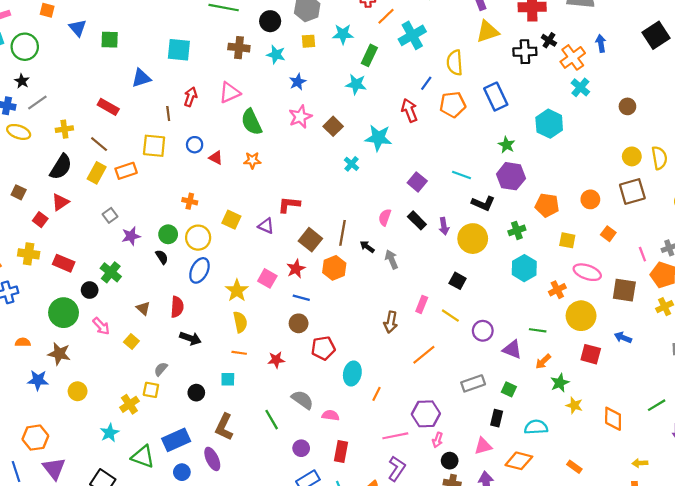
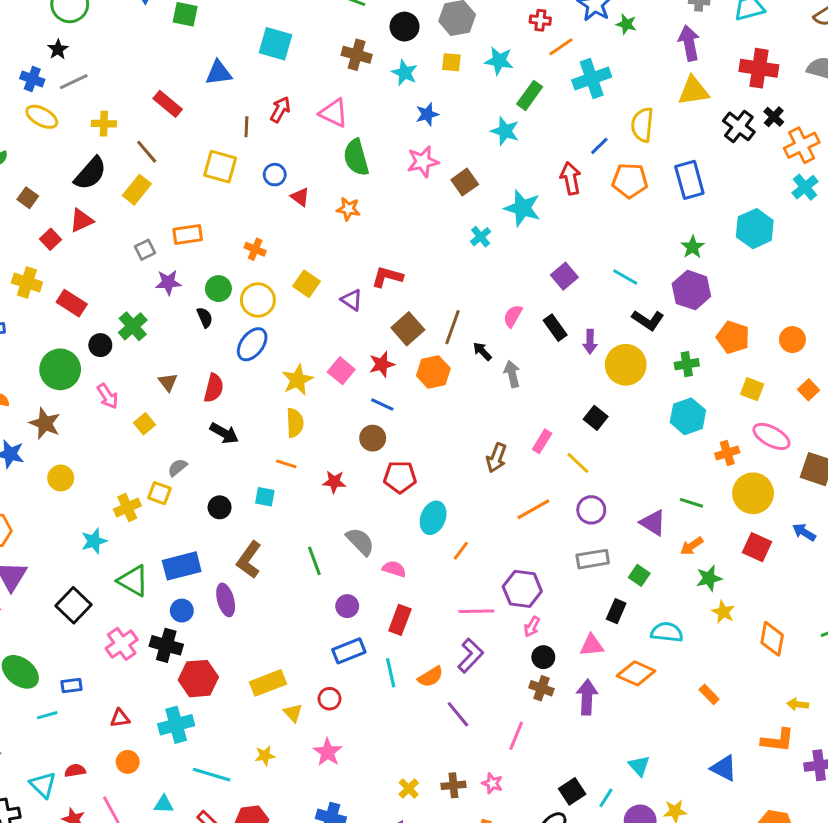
black cross: (525, 52) -> (739, 126), turned 30
pink triangle: (230, 93) -> (334, 113), turned 40
orange rectangle: (126, 171) -> (188, 235), moved
purple circle: (483, 331) -> (591, 510), moved

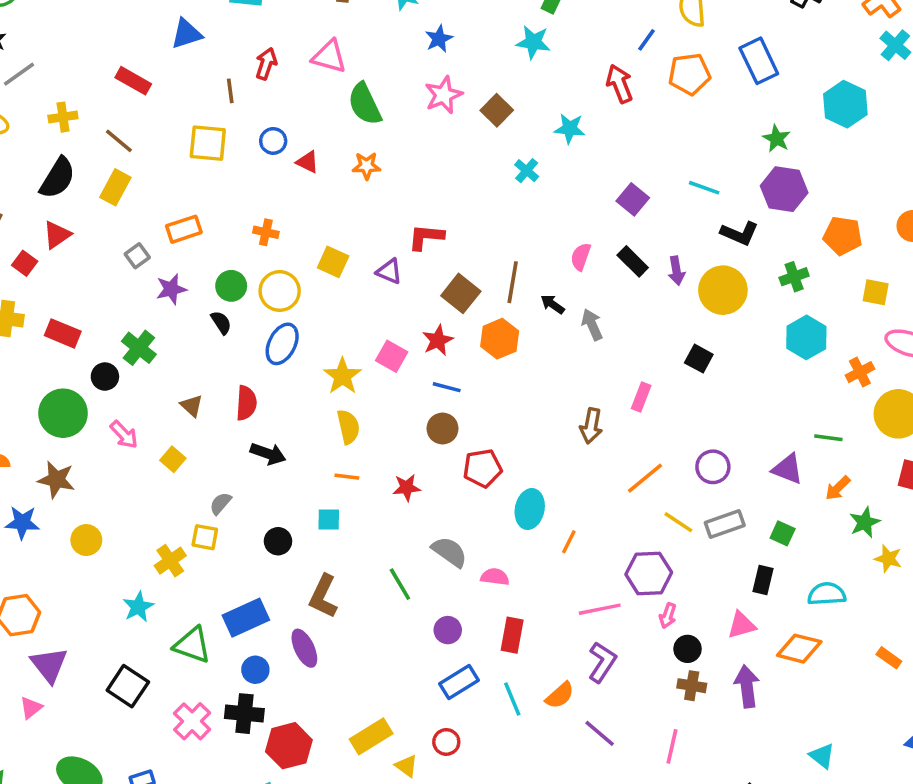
cyan star: (523, 208) -> (570, 128), size x0.7
yellow line: (578, 463) -> (678, 522), moved

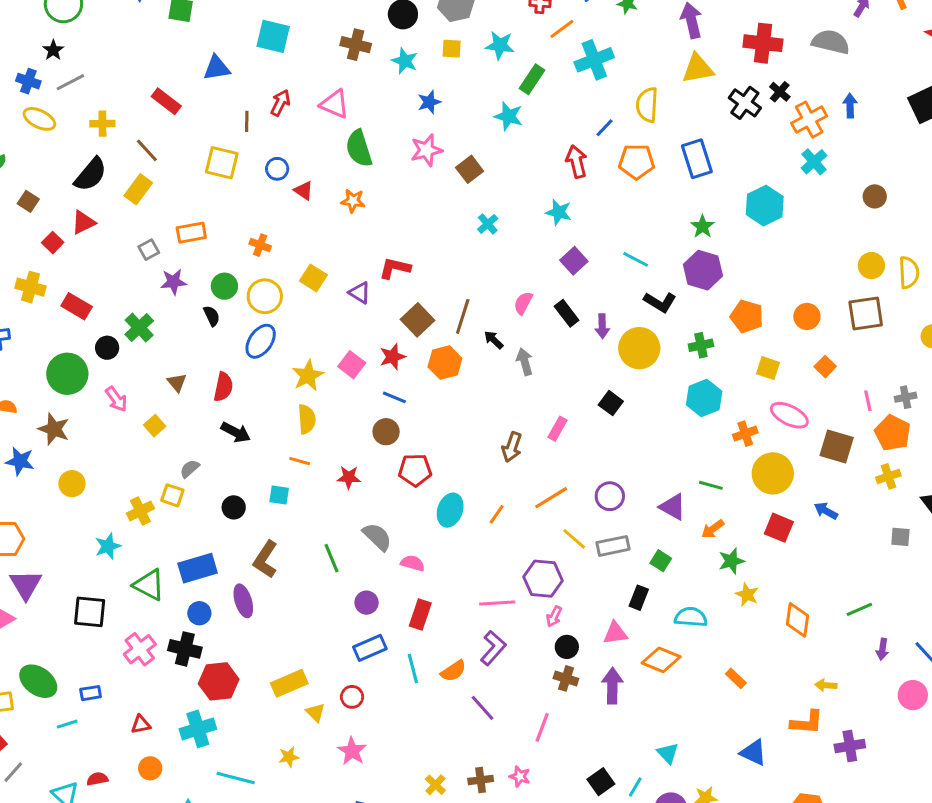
cyan star: (570, 128) -> (559, 212), moved
orange line: (569, 542) -> (497, 514), moved
black square: (128, 686) -> (90, 612), turned -36

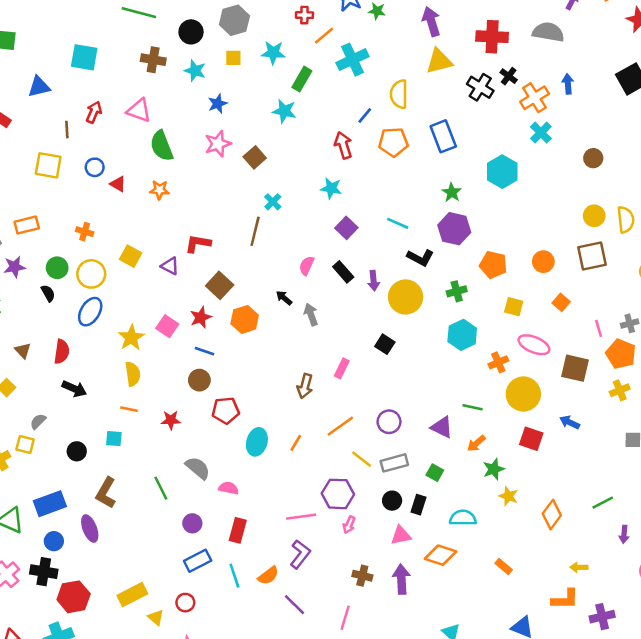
brown line: (463, 316) -> (255, 231), moved
orange diamond: (798, 620) -> (552, 515), turned 32
black circle: (567, 647) -> (392, 501), moved

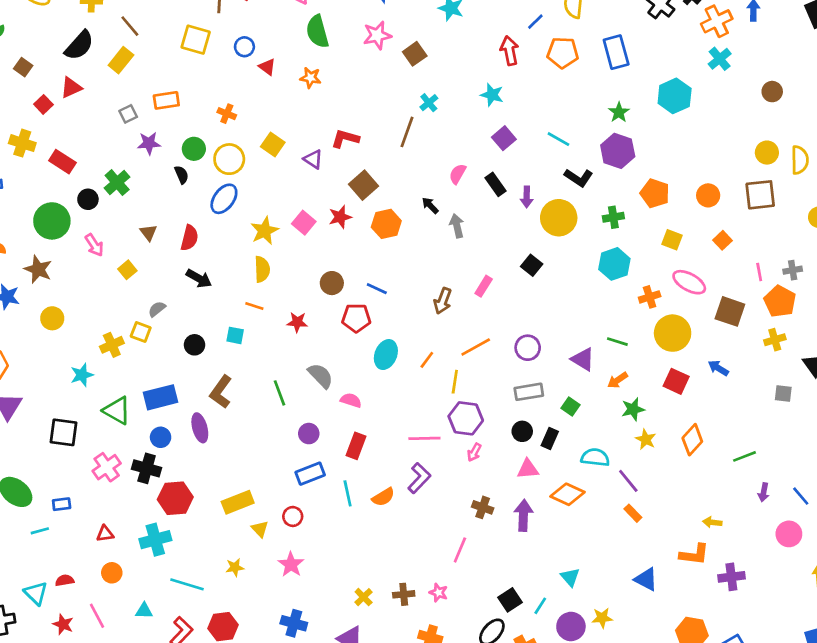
blue line: (205, 351) -> (377, 289), moved
yellow line: (362, 459) -> (455, 382), moved, turned 55
orange diamond: (552, 515) -> (692, 440), moved
purple line: (294, 605) -> (628, 481), moved

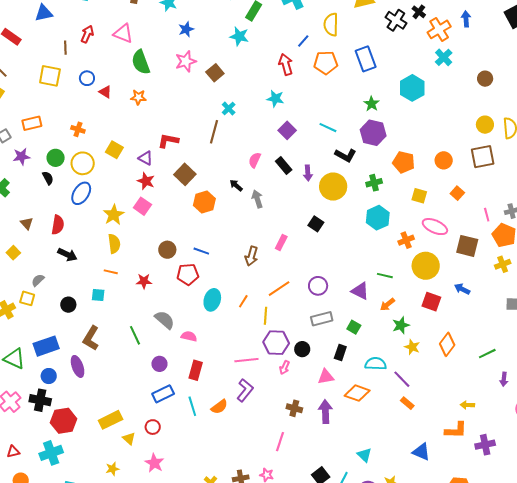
red star: (340, 217) -> (146, 181), moved, turned -30
black circle: (522, 431) -> (302, 349), moved

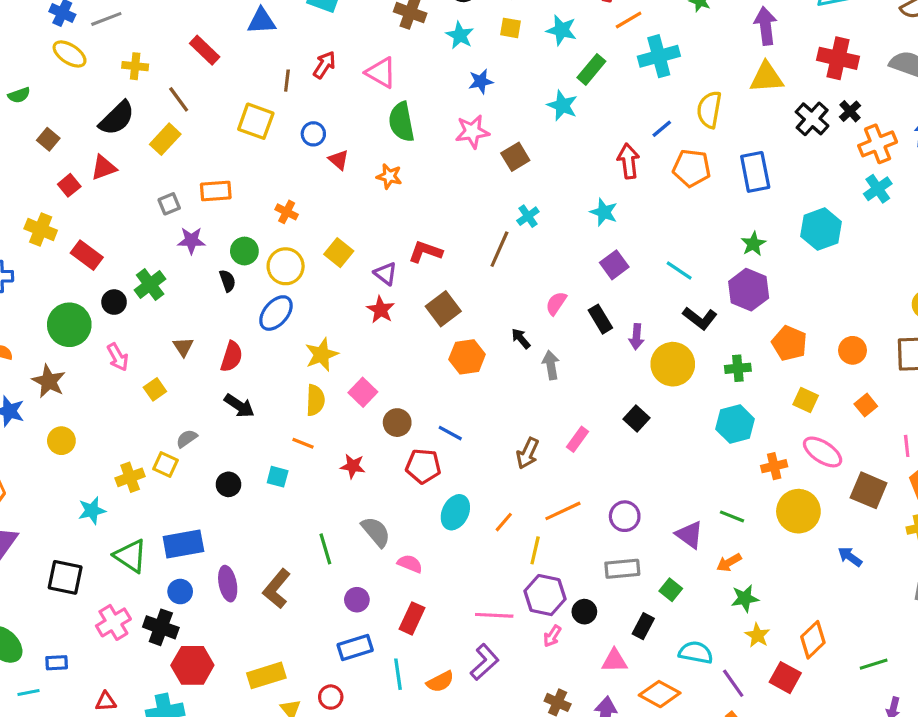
pink square: (142, 206) -> (363, 392), moved
red square: (431, 302) -> (785, 678), moved
brown L-shape: (91, 338) -> (277, 589), moved

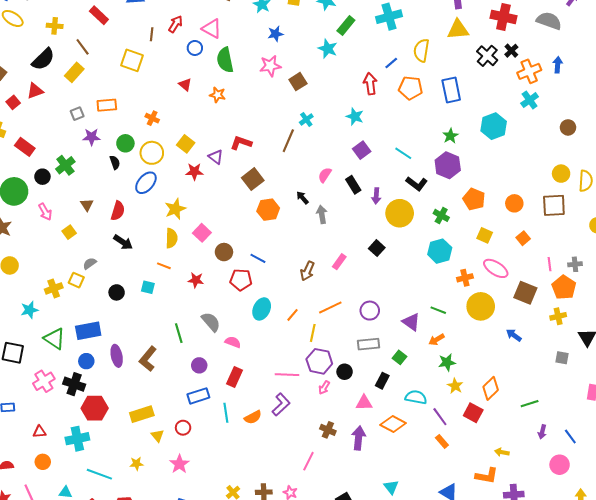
blue circle: (313, 134) -> (195, 48), moved
red star: (381, 310) -> (194, 172), moved, turned -30
green cross: (738, 368) -> (441, 215), turned 35

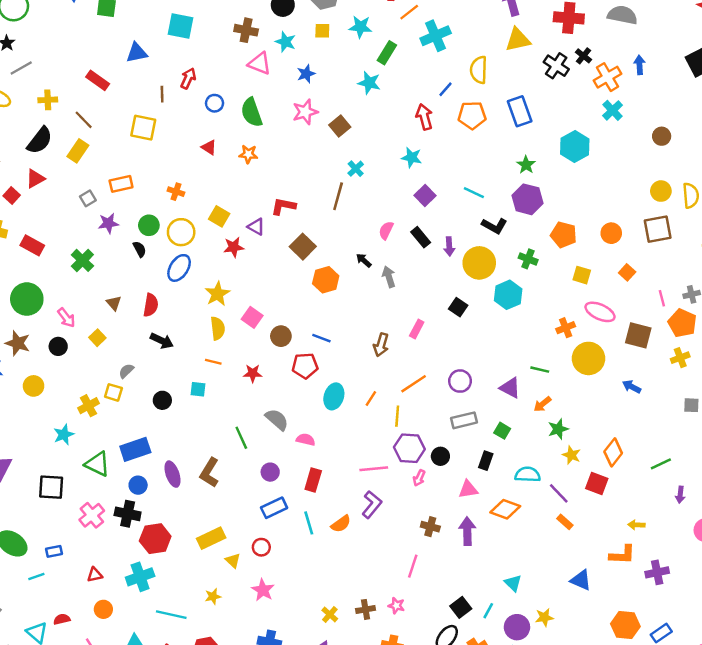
pink triangle: (212, 29) -> (259, 63), moved
black circle: (42, 177) -> (58, 346), moved
cyan hexagon: (440, 251) -> (508, 295), moved

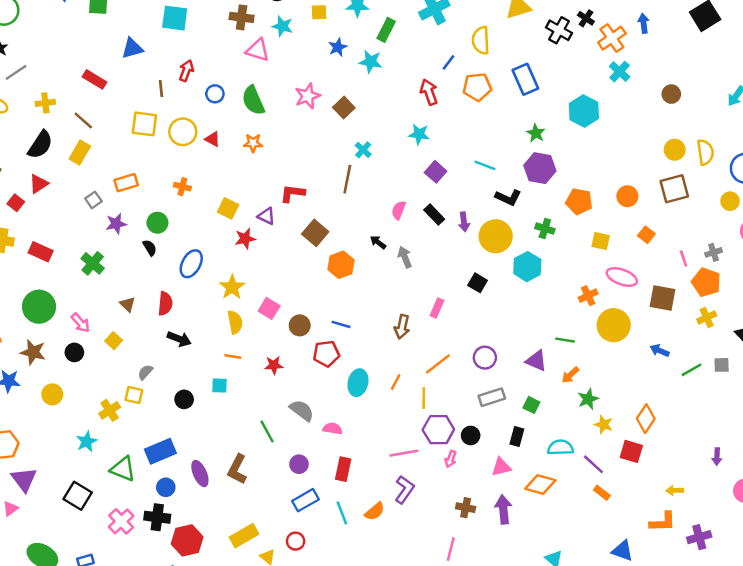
blue star: (306, 74) -> (338, 47), moved
yellow circle: (181, 232) -> (183, 132), moved
green line: (661, 464) -> (692, 370), moved
black square: (51, 487) -> (78, 496), turned 32

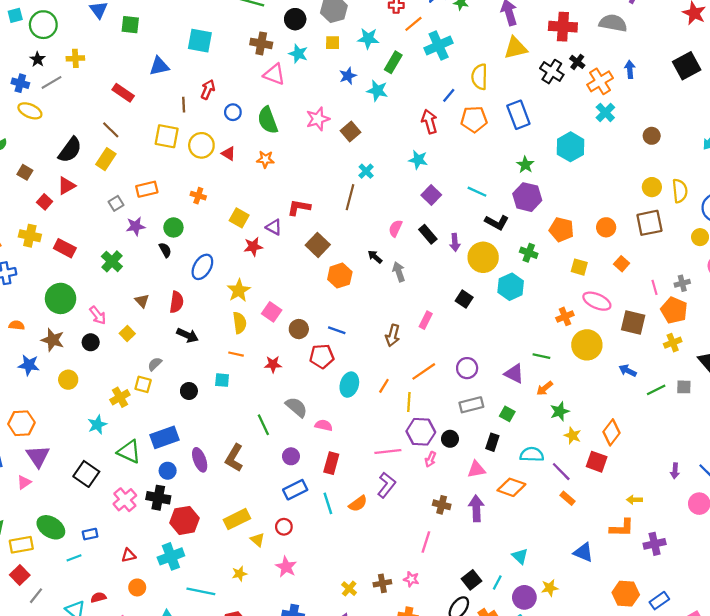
yellow cross: (45, 103) -> (75, 58), moved

